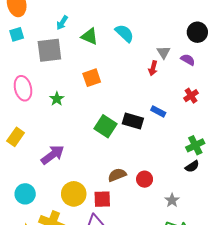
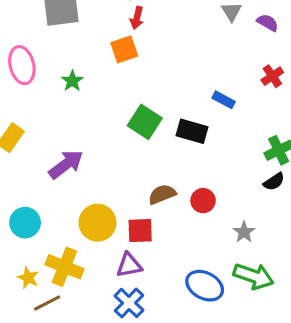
red arrow: (153, 68) -> (137, 18), moved
black rectangle: (133, 121) -> (192, 131), moved

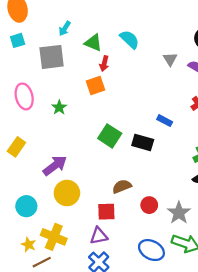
red circle: (203, 201) -> (149, 205), moved
yellow circle: (98, 223) -> (67, 193), moved
gray star: (244, 232) -> (179, 213), size x1.5

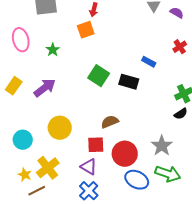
purple arrow: (55, 166) -> (45, 88), moved
red circle: (149, 205) -> (125, 154), moved, size x1.6
purple triangle: (99, 236) -> (89, 167), turned 42
yellow cross: (54, 237) -> (48, 168), turned 30

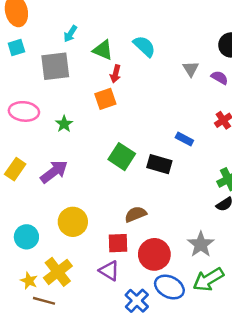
pink ellipse: (21, 40) -> (24, 111), turned -70
green arrow: (168, 174) -> (208, 279), turned 130
brown line: (37, 191) -> (44, 301), turned 42
blue cross: (89, 191) -> (137, 301), moved

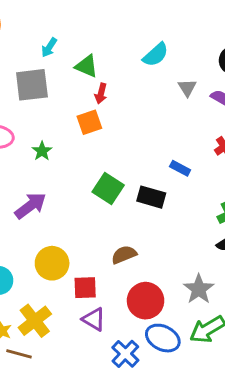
cyan semicircle: (144, 46) -> (156, 55), moved, turned 95
red square: (118, 243) -> (85, 288), moved

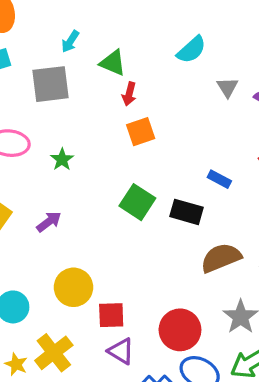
orange square: (89, 122) -> (141, 132), moved
purple arrow: (30, 206) -> (49, 222), size x0.7
brown semicircle: (124, 255) -> (221, 258), moved, size x1.4

